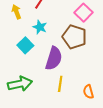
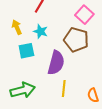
yellow arrow: (16, 12) -> (17, 27), moved
cyan square: (25, 45) -> (26, 51), turned 35

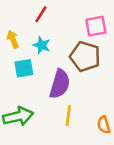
pink square: (84, 15) -> (96, 26), turned 36

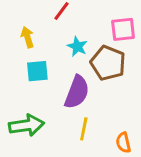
cyan star: (42, 45) -> (77, 47), moved

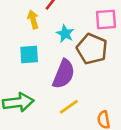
yellow arrow: (27, 37) -> (33, 19), moved
yellow line: (84, 129) -> (69, 107), turned 42

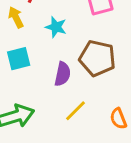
brown pentagon: (92, 49) -> (97, 58), moved
purple semicircle: (64, 74) -> (63, 74), size x0.7

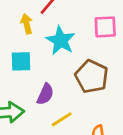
cyan star: (56, 27) -> (61, 40), size x1.5
purple semicircle: (63, 74) -> (45, 94), moved

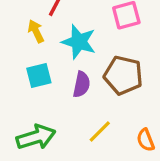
purple semicircle: (45, 94) -> (81, 84), moved

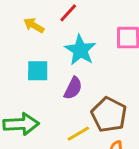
yellow arrow: (36, 31) -> (34, 25), moved, turned -48
brown pentagon: (123, 75) -> (109, 115), moved

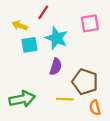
cyan square: (38, 71) -> (29, 45), moved
yellow line: (78, 134) -> (65, 99), turned 42

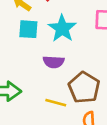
purple semicircle: (56, 67) -> (54, 62), turned 63

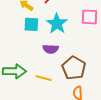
yellow line: (56, 103) -> (44, 78), moved

